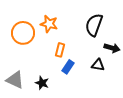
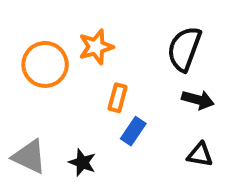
orange star: (49, 24) -> (96, 47), turned -30
black arrow: (112, 48) -> (198, 100), moved
black triangle: (98, 65) -> (200, 155), moved

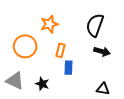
orange circle: (45, 64) -> (25, 46), moved
blue rectangle: (133, 131) -> (69, 68), turned -32
black triangle: (200, 155) -> (103, 89), moved

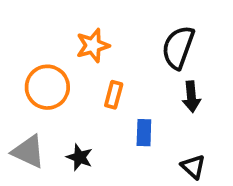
black arrow: (102, 51) -> (191, 97), turned 70
blue rectangle: (69, 68) -> (144, 133), moved
black triangle: (103, 89) -> (193, 167), turned 32

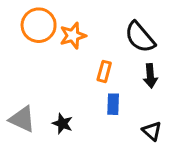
black semicircle: (178, 47) -> (140, 37), turned -60
orange circle: (47, 87) -> (39, 25), moved
orange rectangle: (114, 95) -> (104, 71), moved

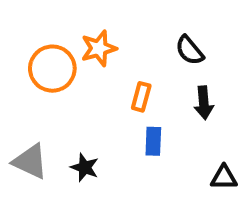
orange circle: (39, 25) -> (52, 69), moved
black semicircle: (140, 37) -> (190, 50), size x0.7
black triangle: (152, 131) -> (224, 178), moved, turned -42

